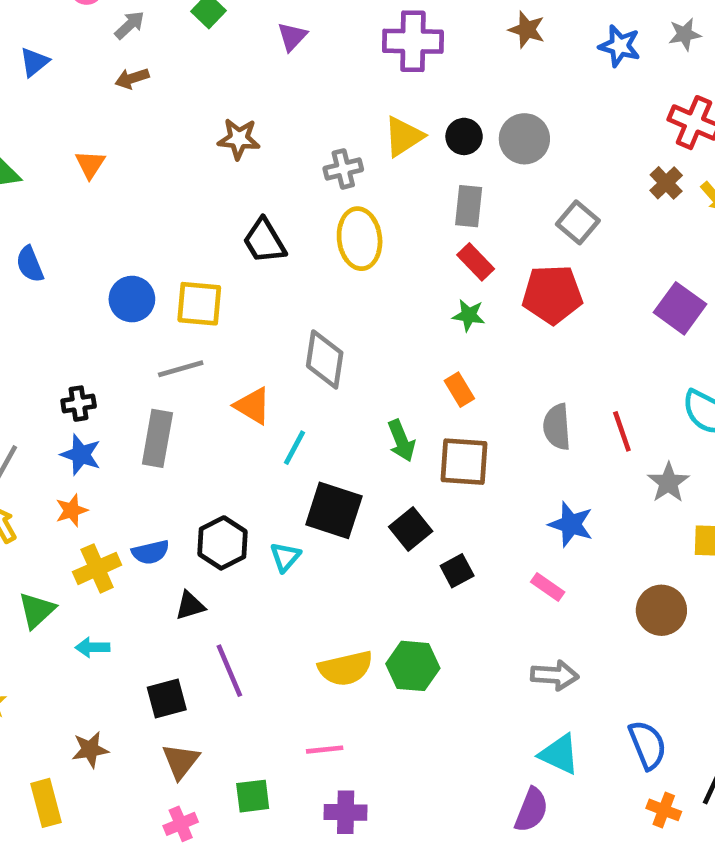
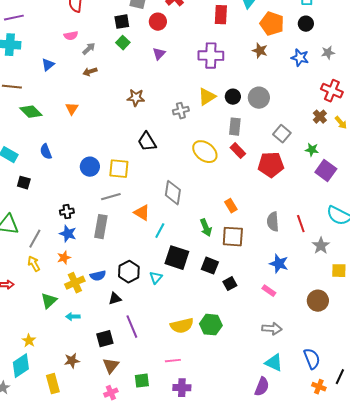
yellow ellipse: (360, 239) -> (205, 152), moved, turned -45
green star: (469, 315) -> (312, 150), moved
black square: (411, 529) -> (210, 266), turned -30

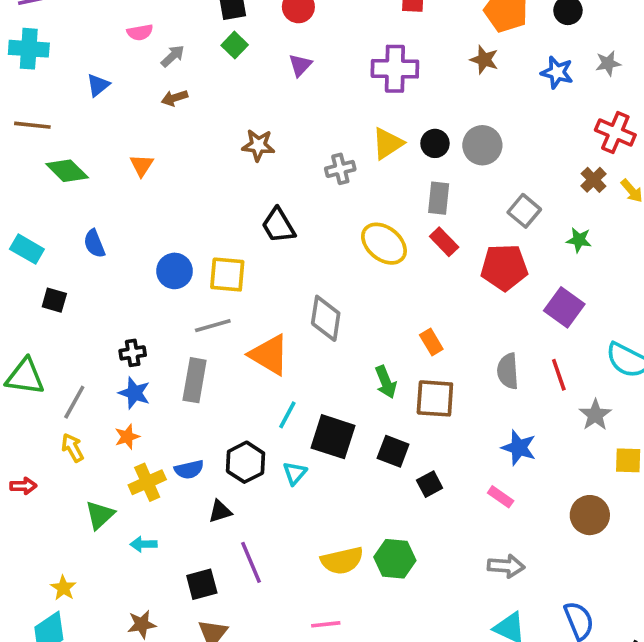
purple square: (326, 171) -> (564, 307), moved
orange triangle: (142, 213) -> (269, 355), size x1.4
cyan line: (160, 231) -> (287, 415), moved

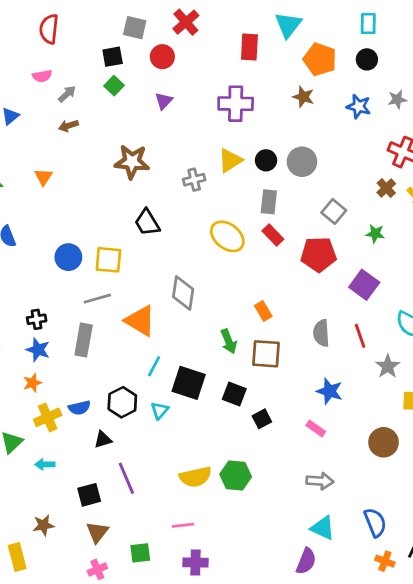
brown star: (258, 145) -> (132, 162), size x1.4

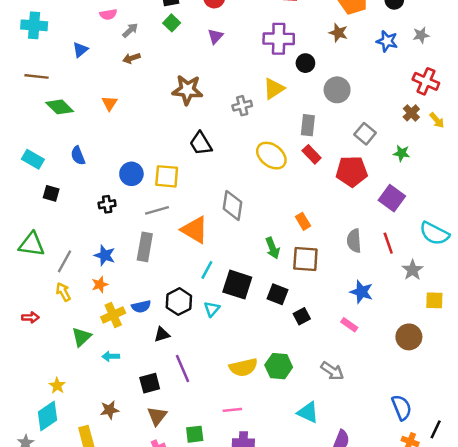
black circle: (266, 160) -> (305, 63), moved
black cross: (37, 319) -> (107, 204), moved
gray arrow: (320, 481) -> (332, 371), moved, turned 30
cyan triangle: (323, 528) -> (308, 412), moved

